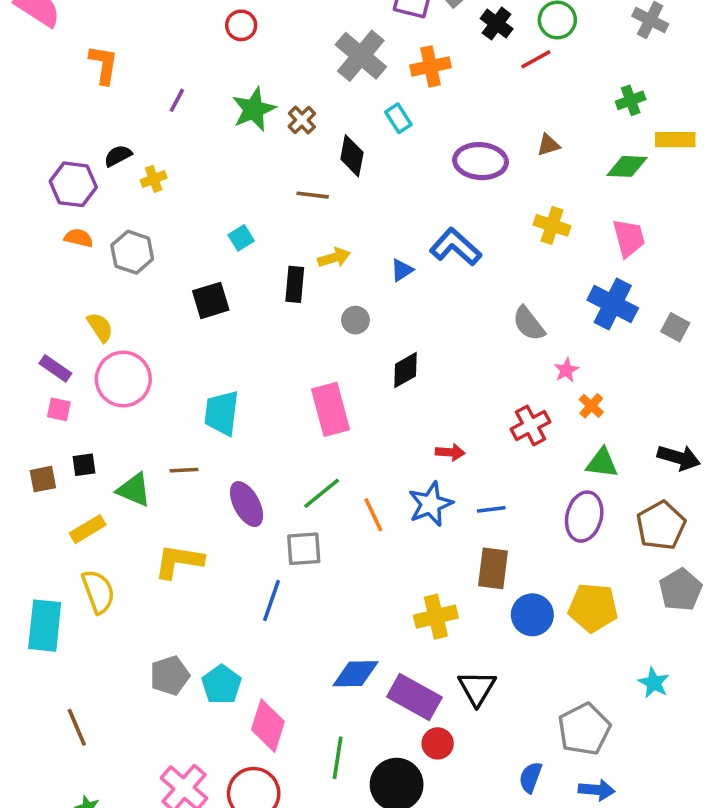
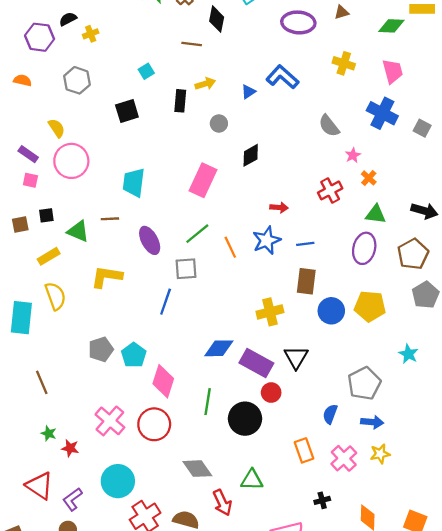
orange semicircle: (79, 238) -> (22, 80), moved
pink rectangle: (330, 409) -> (203, 180), turned 40

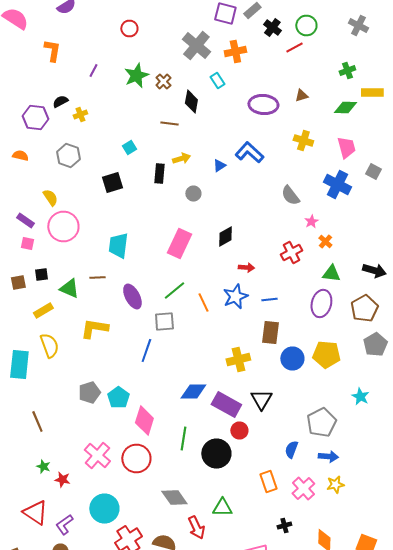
gray square: (422, 128) -> (373, 172), moved
black diamond: (251, 155) -> (225, 236), moved

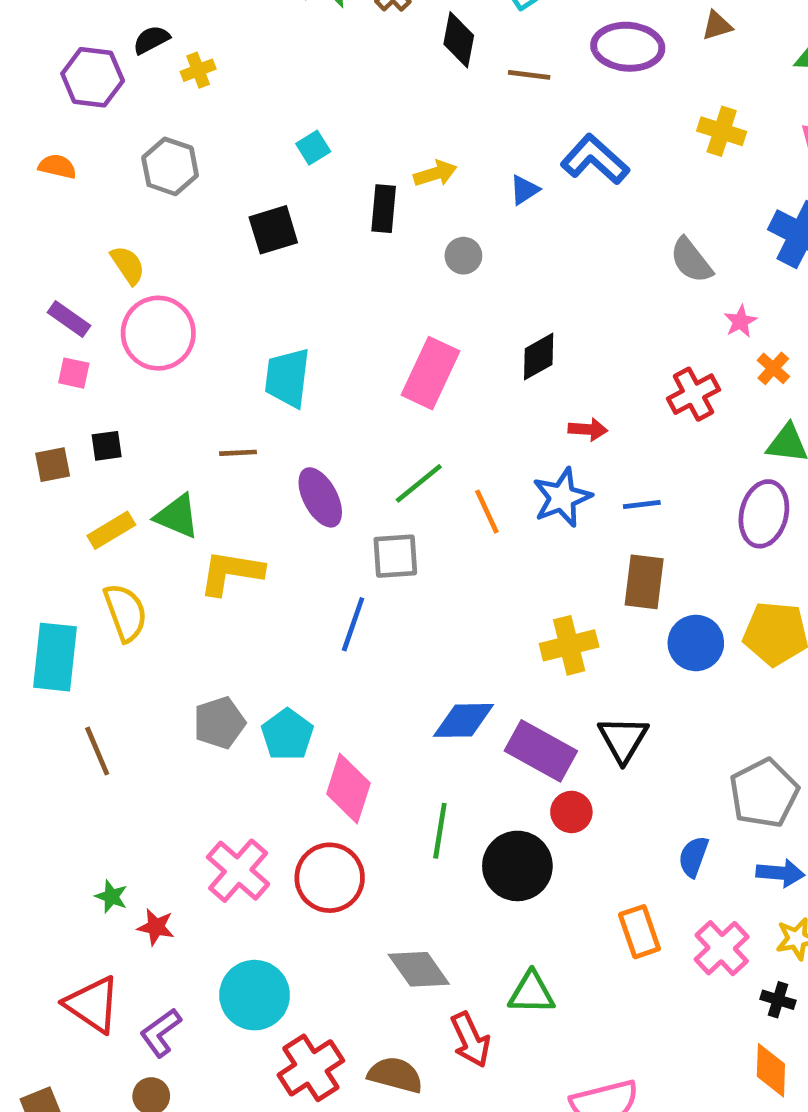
brown line: (169, 124) -> (529, 75), moved
green triangle: (69, 288) -> (177, 516), moved
brown line: (37, 422) -> (97, 751), moved
black cross: (284, 526) -> (778, 1000), moved, turned 32

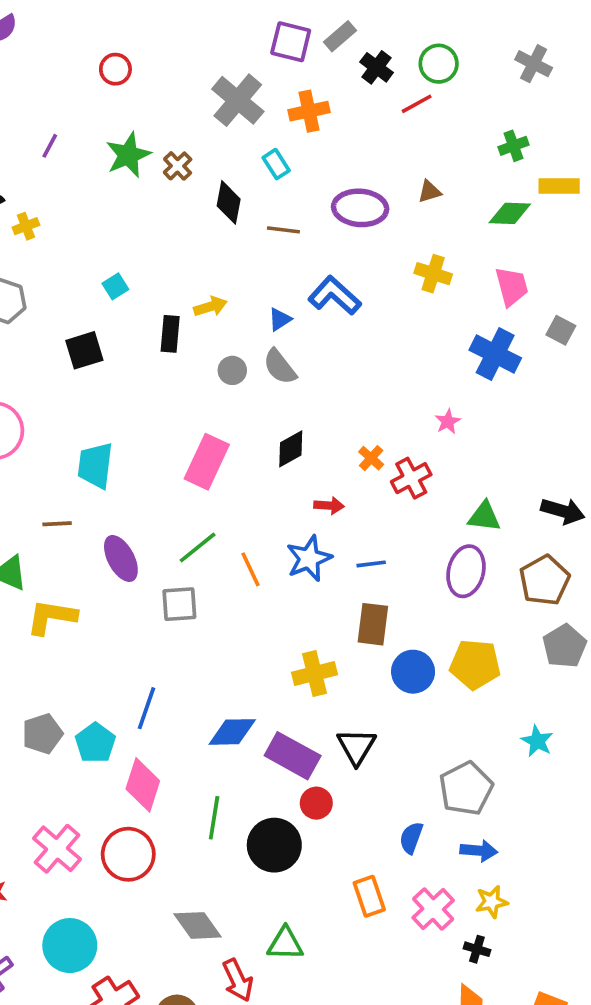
gray semicircle: (691, 260) -> (280, 367), moved
orange cross: (773, 368) -> (371, 458), moved
blue line: (353, 624) -> (146, 708), moved

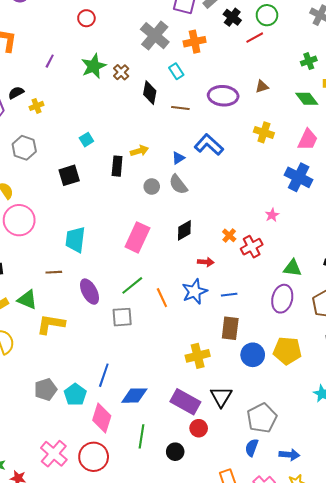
green diamond: (510, 213) -> (307, 99), turned 50
pink trapezoid: (512, 286) -> (308, 140), turned 40
blue diamond: (232, 732) -> (134, 396), moved
gray pentagon: (466, 789) -> (262, 418), moved
black circle: (274, 845) -> (175, 452), size x0.6

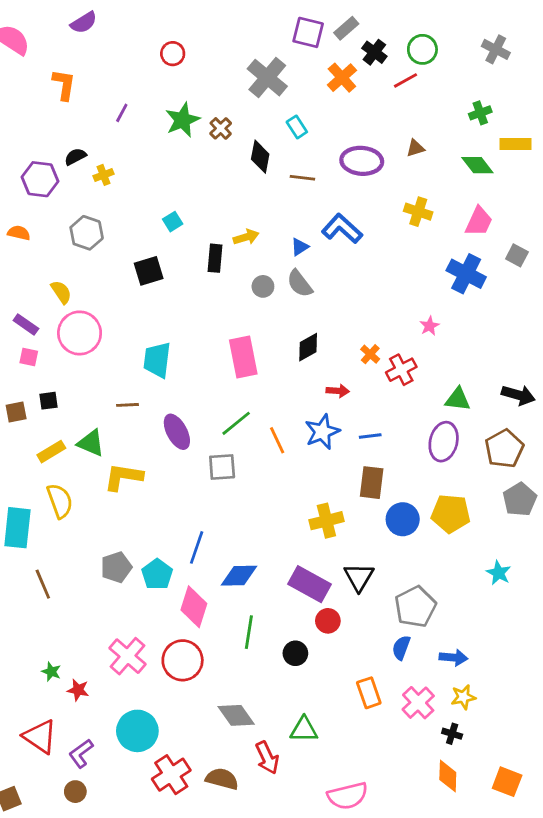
orange cross: (195, 42) -> (342, 78), moved, turned -30
pink rectangle: (137, 237) -> (243, 357), turned -36

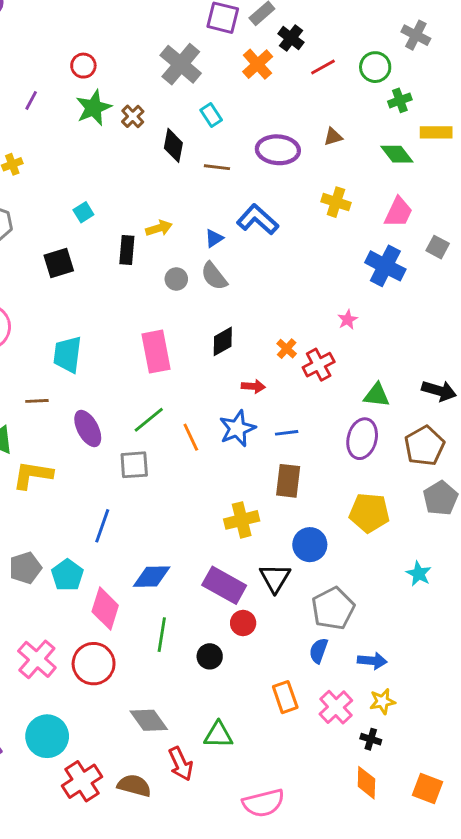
green circle: (422, 49) -> (375, 67), moved
red circle: (173, 54) -> (83, 66), moved
blue circle: (403, 519) -> (310, 545), moved
blue line: (197, 547) -> (102, 526), moved

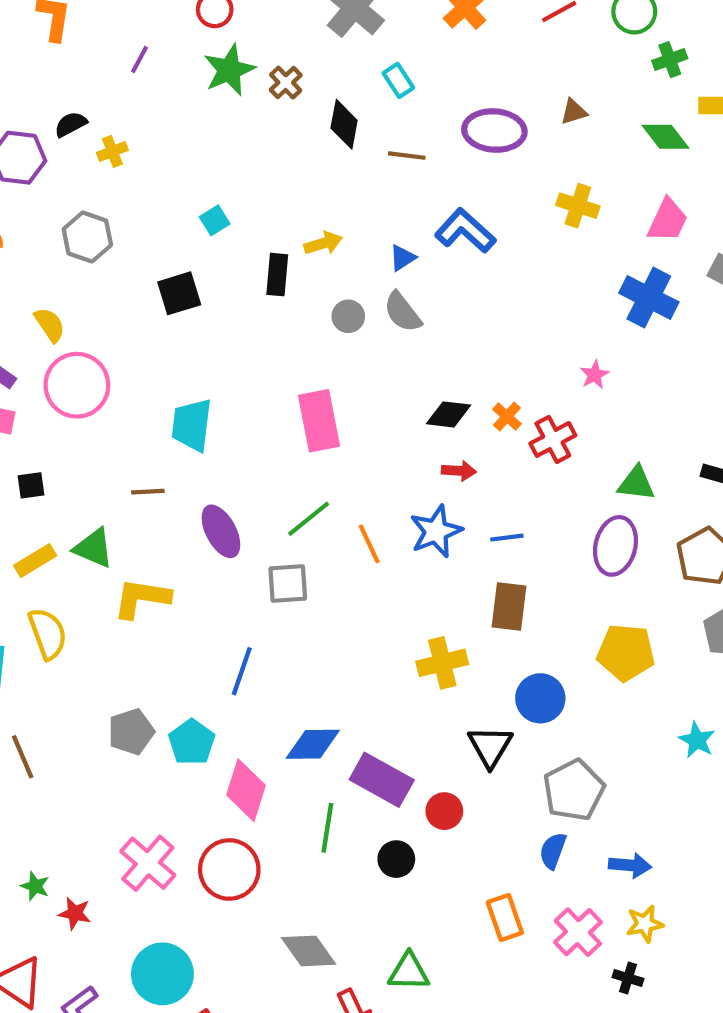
black diamond: (223, 341) -> (448, 414), moved, turned 36
purple rectangle: (224, 585) -> (382, 780), moved

